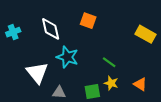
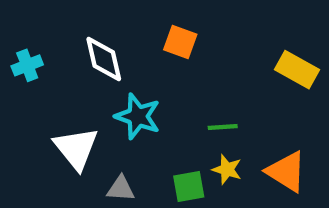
green line: (109, 62) -> (223, 127), turned -40
orange triangle: (140, 84) -> (286, 172), size x1.5

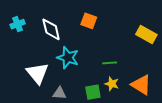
cyan cross: (27, 65) -> (18, 24), moved

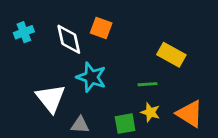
orange square: (89, 21) -> (101, 28), moved
yellow rectangle: (146, 35) -> (171, 55), moved

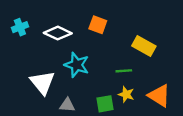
orange square: (101, 28) -> (98, 25), moved
white diamond: (69, 39) -> (58, 33), turned -52

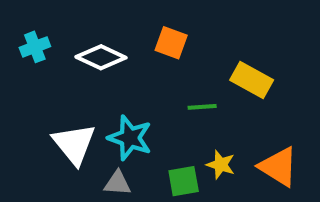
cyan star: (77, 65) -> (130, 138), moved
green line: (124, 71) -> (202, 107), moved

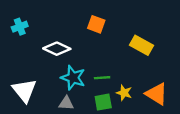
white diamond: (101, 57) -> (57, 49), moved
green line: (202, 107) -> (102, 78), moved
white triangle: (74, 144) -> (24, 90), moved

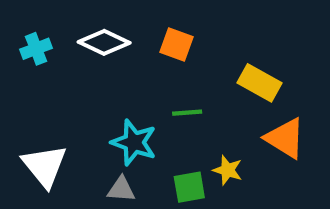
white diamond: (57, 49) -> (104, 42), moved
green line: (102, 78) -> (187, 113), moved
orange triangle: (157, 94) -> (285, 138), moved

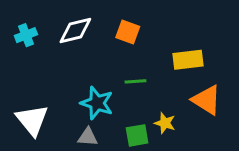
white diamond: (104, 42) -> (75, 30), turned -39
yellow rectangle: (260, 83) -> (188, 60), turned -36

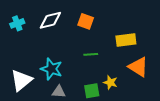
cyan star: (97, 103) -> (51, 69), moved
white triangle: (32, 120) -> (21, 80), turned 30

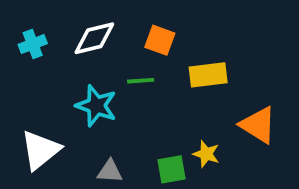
yellow rectangle: (126, 40) -> (208, 75), moved
green line: (91, 54) -> (141, 81), moved
cyan star: (51, 69) -> (96, 106), moved

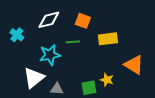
cyan cross: (33, 44) -> (17, 35), moved, turned -32
cyan star: (96, 106) -> (50, 55), turned -30
white triangle: (40, 150) -> (34, 78), moved

